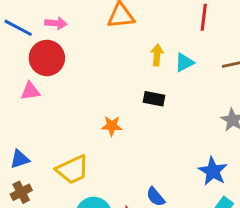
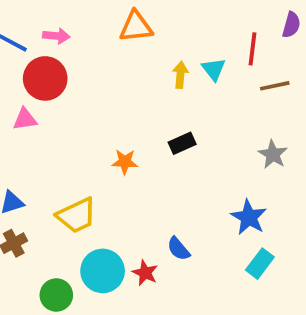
red line: (204, 17) -> (252, 49), moved
cyan triangle: (184, 62) -> (214, 69), moved, turned -40
black rectangle: (154, 99) -> (182, 143), moved, turned -35

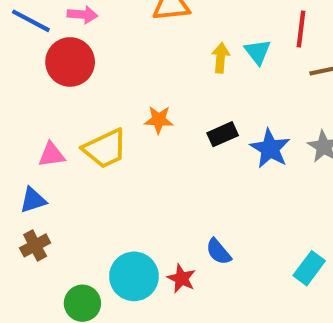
pink triangle: (25, 119) -> (52, 155), moved
orange star: (125, 162) -> (159, 120), moved
yellow trapezoid: (77, 215) -> (105, 149), moved
blue star: (249, 217) -> (270, 149), moved

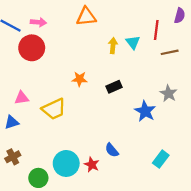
yellow trapezoid: (105, 149) -> (54, 109), moved
blue star: (270, 149) -> (145, 111), moved
brown cross: (35, 245) -> (13, 157), moved

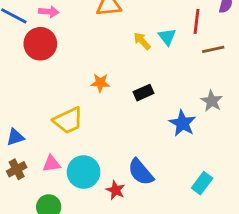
yellow arrow: (113, 46) -> (142, 41), turned -48
pink triangle: (22, 98) -> (51, 164), moved
blue semicircle: (112, 150) -> (141, 172), size x1.5
brown cross: (13, 157) -> (17, 169), moved
cyan circle: (66, 163) -> (84, 172), moved

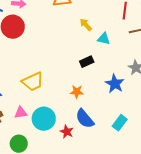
cyan triangle: (167, 37) -> (104, 39), moved, turned -40
orange star: (100, 83) -> (77, 92), moved
cyan rectangle: (202, 183) -> (120, 123), moved

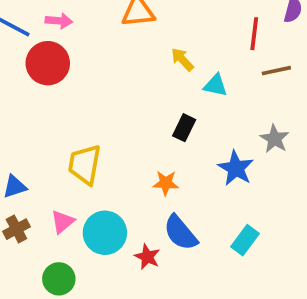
black rectangle: (87, 62) -> (184, 128), turned -40
yellow trapezoid: (33, 82) -> (85, 165), turned 125
pink triangle: (21, 113) -> (63, 222), turned -32

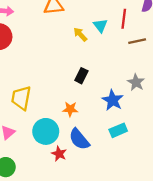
cyan triangle: (216, 85) -> (100, 25), moved, turned 40
cyan circle: (105, 233) -> (46, 131), moved
cyan rectangle: (245, 240) -> (118, 130), moved, turned 30

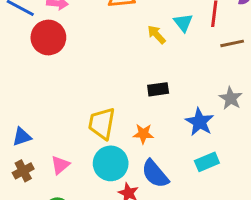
black rectangle: (81, 76) -> (158, 89), turned 56
yellow trapezoid: (21, 98) -> (102, 123), moved

